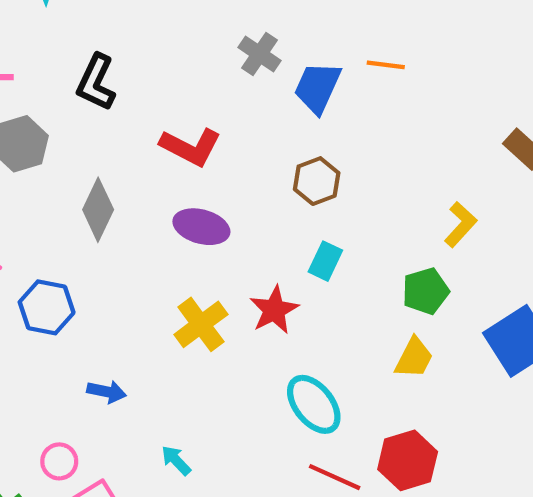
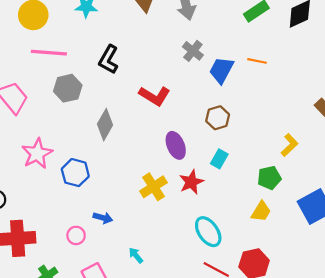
purple ellipse: (201, 227) -> (176, 145), moved, turned 48
pink circle: (59, 461) -> (76, 235), moved

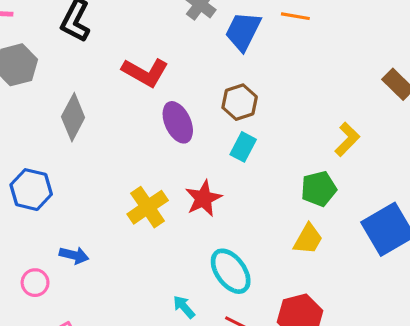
purple ellipse: (176, 145) -> (178, 122), moved
cyan rectangle: (219, 159) -> (243, 147), moved
cyan arrow: (136, 255) -> (184, 307), moved

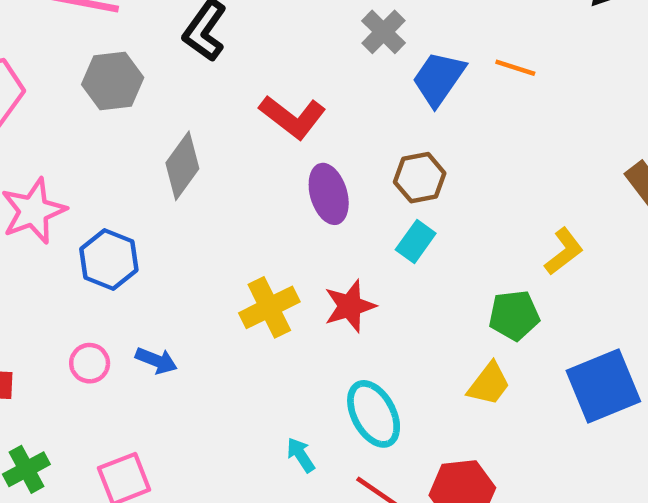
pink circle: (35, 283) -> (90, 363), moved

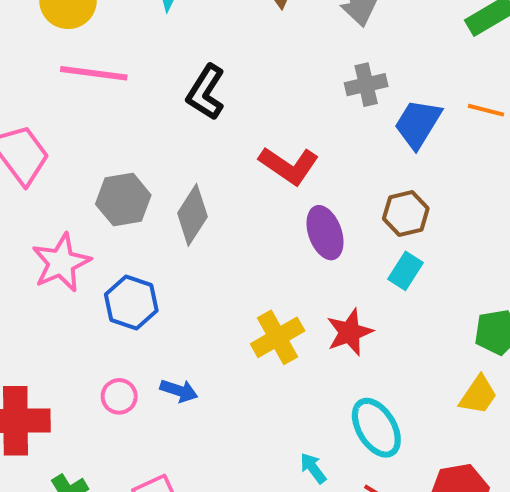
gray cross: (384, 32) -> (366, 85), turned 36
gray hexagon: (113, 81) -> (123, 200), moved

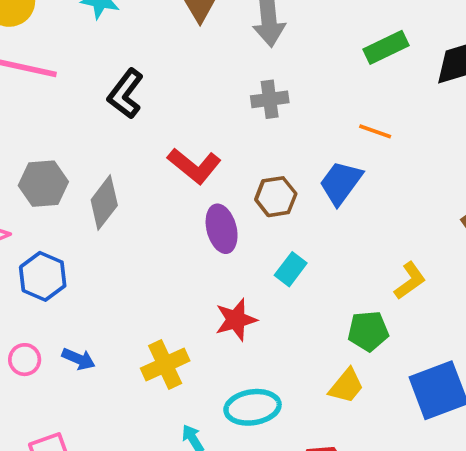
blue trapezoid: (418, 124) -> (341, 183), moved
brown hexagon: (406, 213) -> (276, 197), moved
yellow cross: (278, 337) -> (165, 365), moved
cyan ellipse: (376, 428) -> (253, 407), turned -72

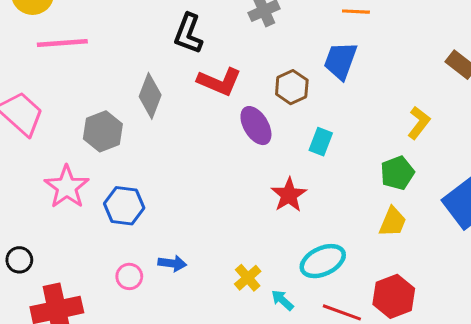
black L-shape: (126, 94) -> (188, 34), moved
gray diamond: (104, 203) -> (150, 96), moved
yellow cross: (165, 365) -> (248, 278), moved, size x0.7

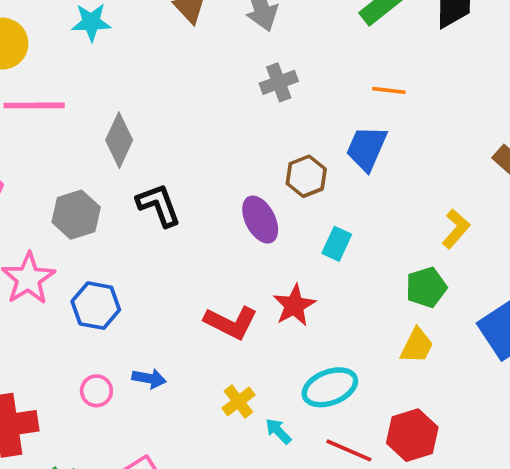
black L-shape: (188, 34) -> (159, 205), moved, turned 135
red L-shape: (219, 82) -> (231, 322), moved
gray diamond: (150, 96) -> (119, 140), moved

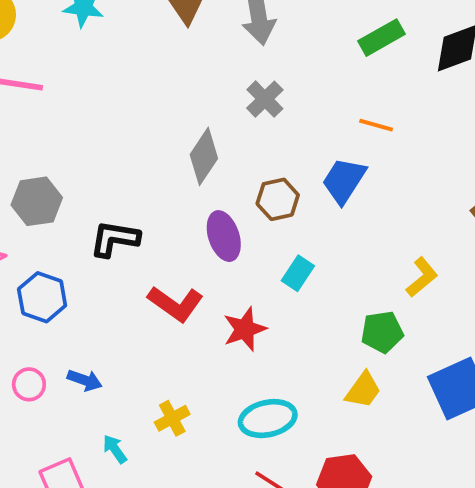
gray cross: (279, 82) -> (265, 99), turned -33
gray diamond: (119, 140) -> (204, 156), moved
black L-shape: (159, 205) -> (115, 239), moved, turned -69
red L-shape: (231, 322) -> (176, 304), moved
cyan arrow: (278, 431) -> (115, 449), moved

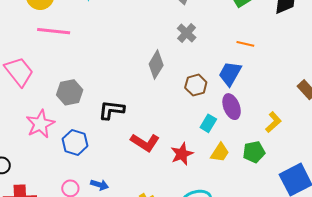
purple ellipse: (224, 236) -> (232, 107), moved
yellow trapezoid: (363, 390) -> (220, 152), moved

